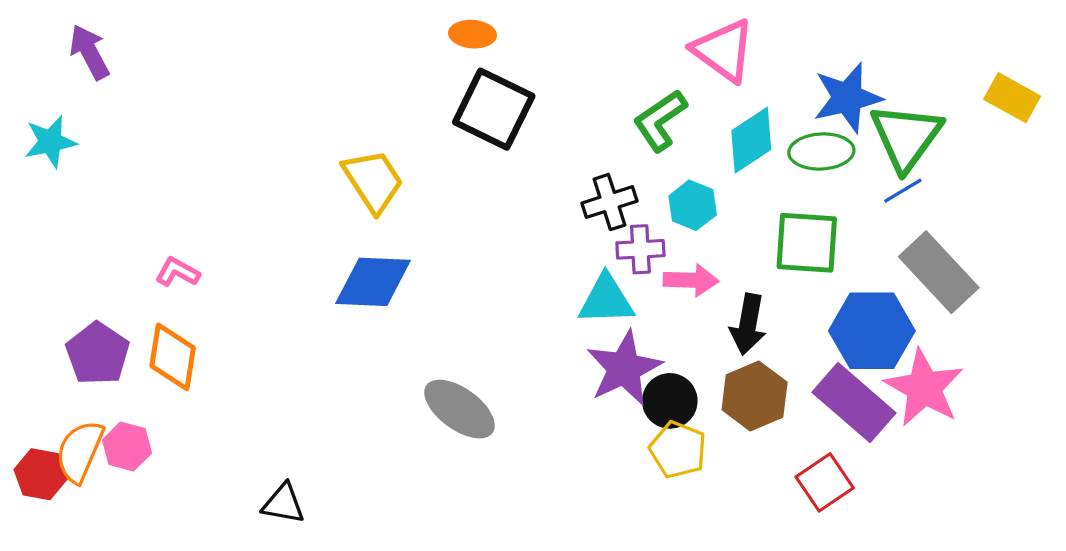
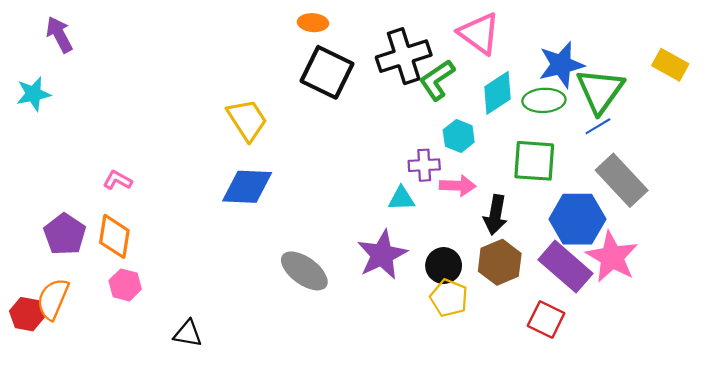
black cross: (609, 202) -> (404, 56), moved, size x1.5
cyan triangle: (606, 300) -> (401, 199), size x0.7
purple star: (624, 368) -> (382, 255), moved
pink hexagon: (127, 447) -> (125, 285), moved
red square: (825, 482) -> (546, 319), turned -30

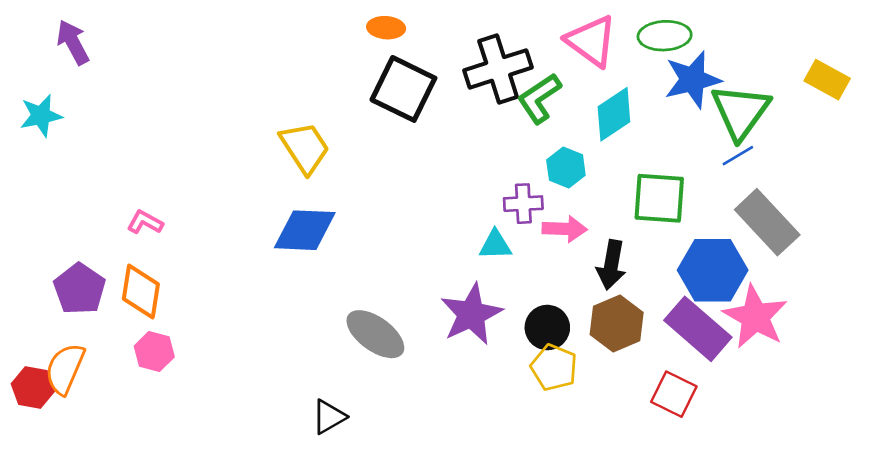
green ellipse: (544, 100) -> (665, 36), moved
black triangle: (188, 334) -> (329, 417), moved, turned -40

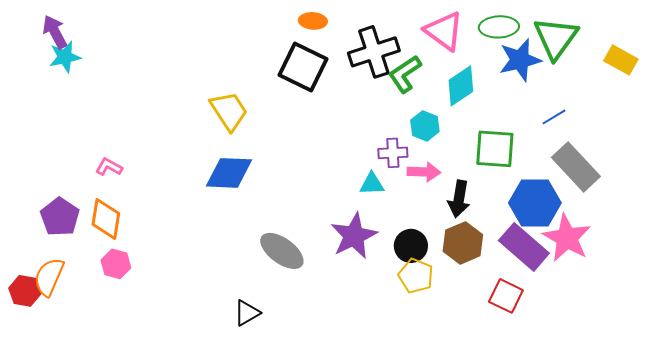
orange ellipse: (386, 28) -> (313, 21), moved
green triangle: (741, 112) -> (556, 38), moved
cyan star: (41, 116) -> (65, 57), moved

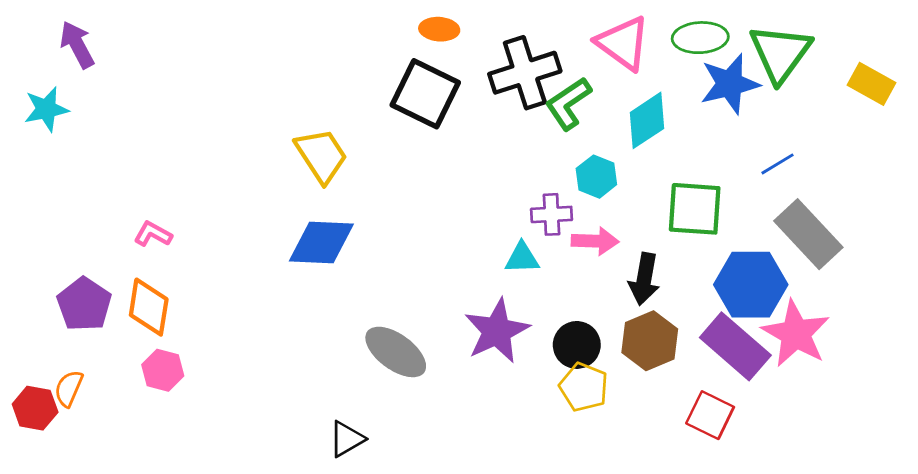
cyan star: (65, 57) -> (46, 109), moved
orange semicircle: (49, 277) -> (69, 388), size x0.7

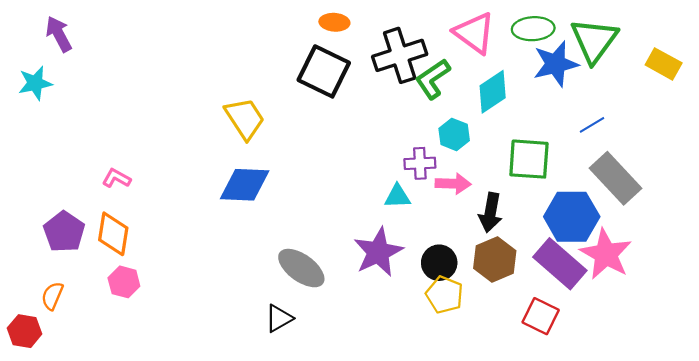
red hexagon: (35, 408) -> (25, 331), moved
black triangle: (347, 439) -> (279, 318), moved

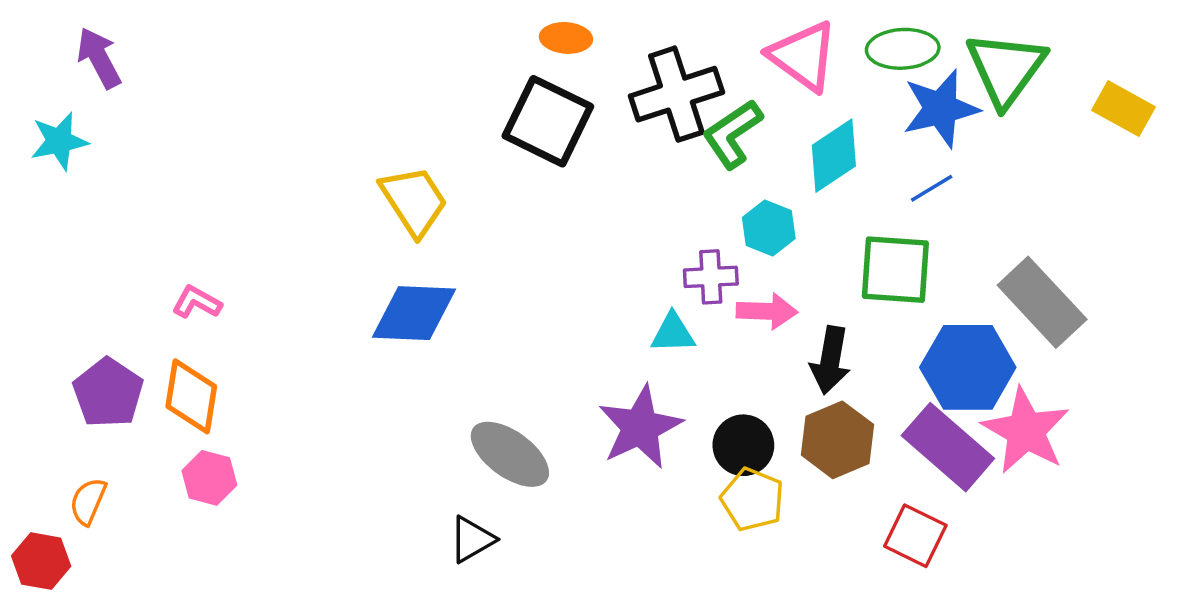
blue line: (592, 125) -> (932, 188), moved

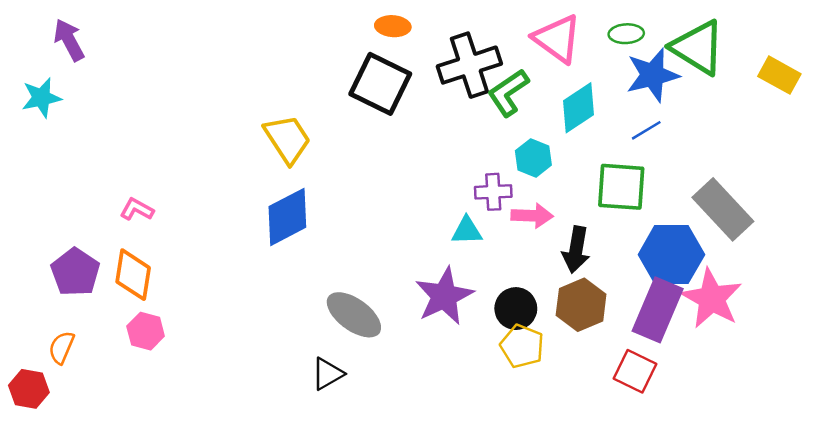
green ellipse: (903, 49) -> (626, 34), size x0.7
green triangle: (1006, 69) -> (698, 47), turned -34
blue diamond: (414, 313) -> (287, 217), turned -30
purple rectangle: (948, 447) -> (658, 310), turned 72

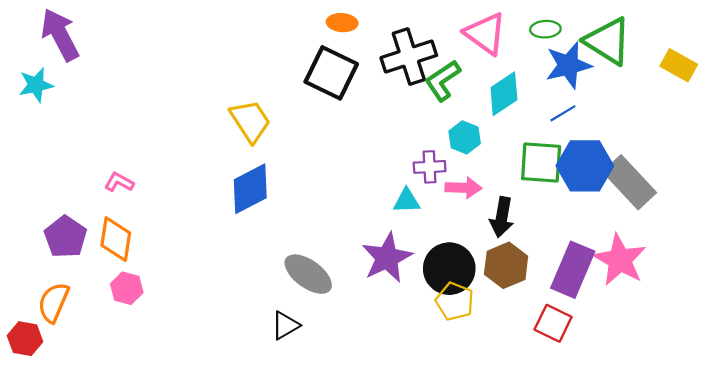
purple arrow: (69, 40) -> (60, 35), size x1.4
blue hexagon: (671, 255) -> (585, 166), moved
black circle: (516, 309) -> (449, 269), size x1.4
orange semicircle: (61, 347) -> (53, 302), size x1.4

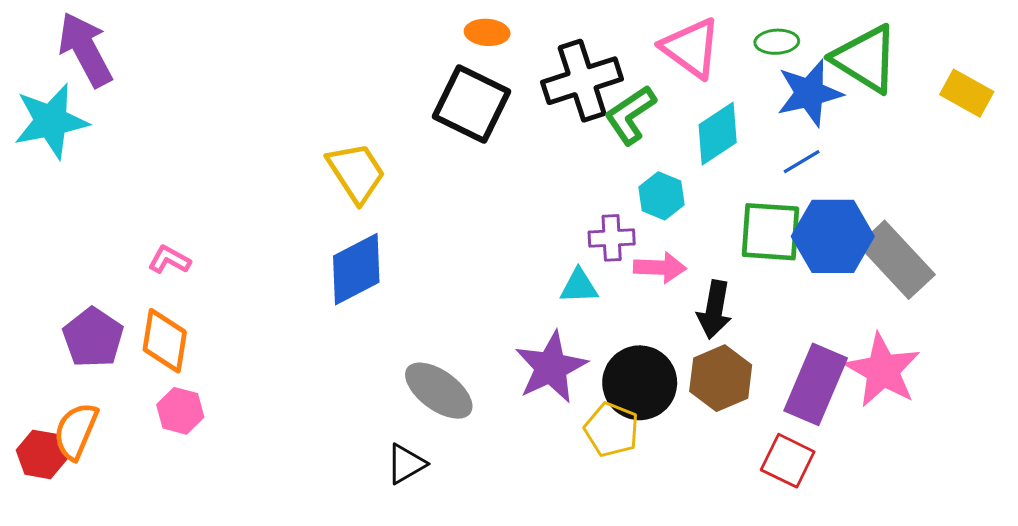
cyan star: (36, 85) -> (51, 121), size x1.5
yellow pentagon: (455, 301) -> (612, 430), moved
red hexagon: (25, 339) -> (42, 454), moved

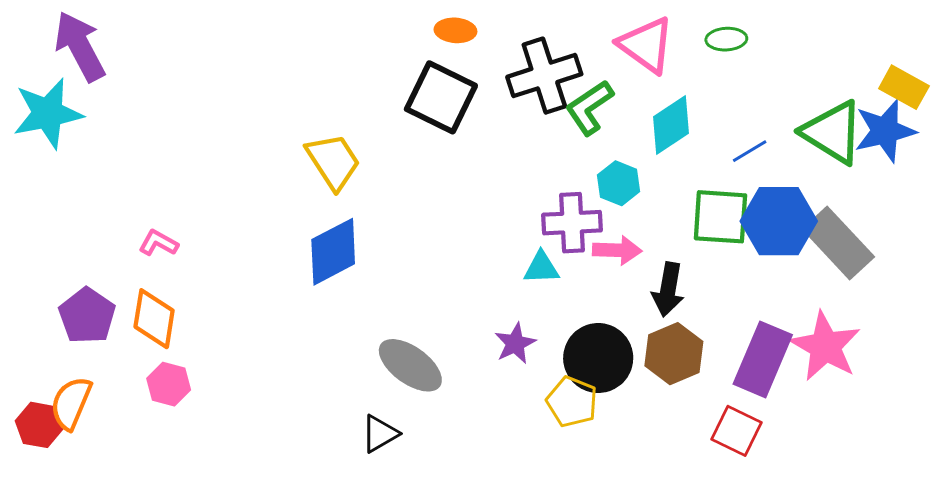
green triangle: (866, 59) -> (833, 132), moved
blue star: (809, 93) -> (885, 131), moved
purple cross: (612, 238) -> (572, 223), size x1.4
purple star: (551, 367) -> (515, 343), size x0.6

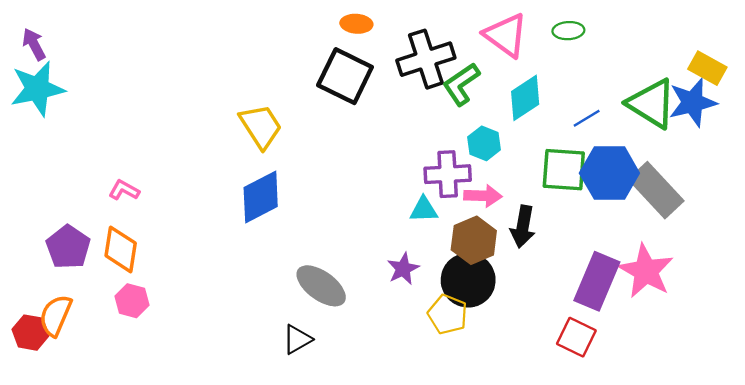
purple arrow: (80, 46) -> (34, 44), moved, size x0.6
brown hexagon: (674, 354) -> (474, 240), moved

